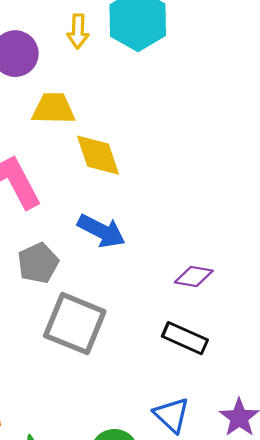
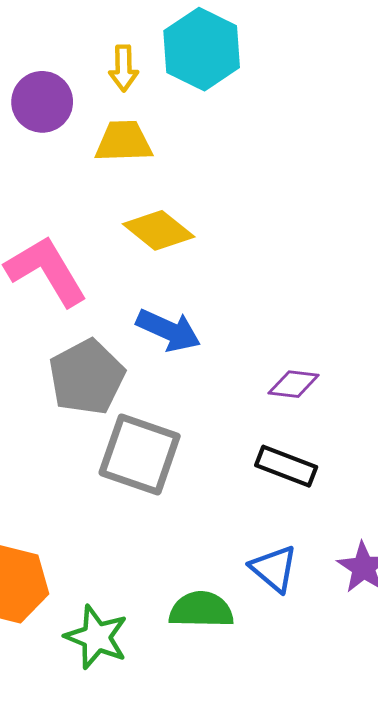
yellow trapezoid: (54, 109) -> (124, 142), moved
yellow diamond: (98, 155) -> (159, 230), turned -30
gray pentagon: (38, 263) -> (87, 377), size x1.4

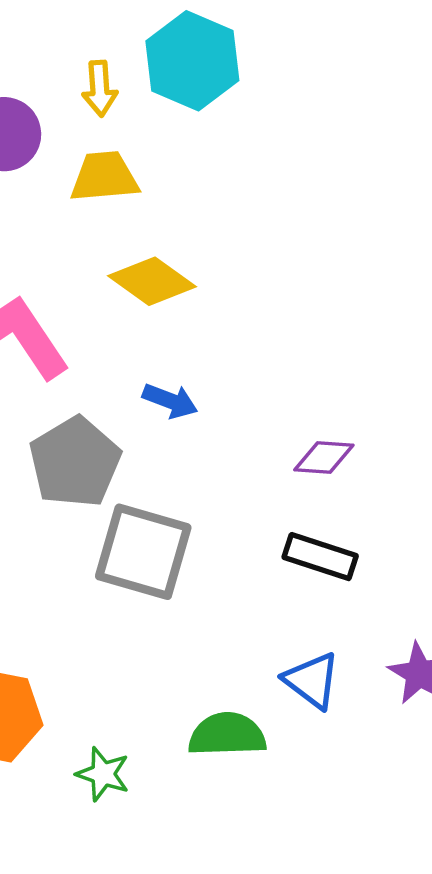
blue arrow: (168, 330) -> (170, 401), size x0.7
green star: (96, 637) -> (103, 774), size x0.7

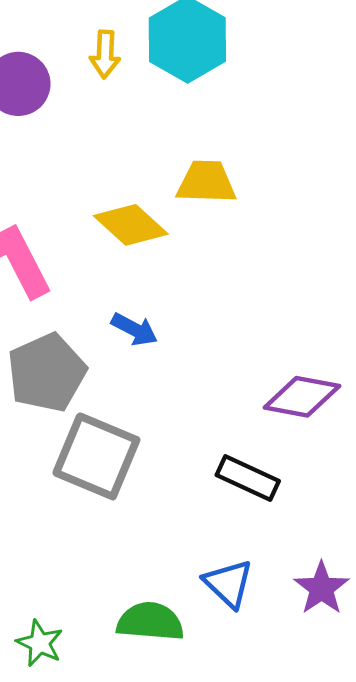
yellow trapezoid: (104, 177) -> (206, 182), moved
purple diamond: (324, 457) -> (302, 397), moved, size x1.4

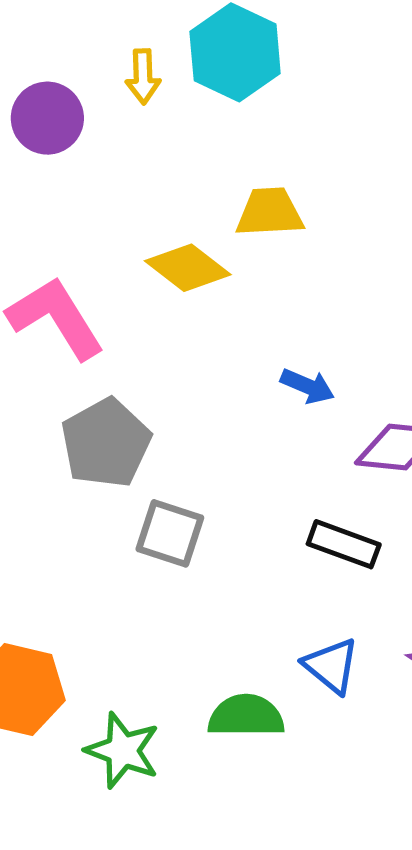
blue arrow: (134, 329) -> (307, 386), moved
gray square: (96, 456) -> (170, 533), size x0.7
green star: (40, 643) -> (123, 751), size x1.4

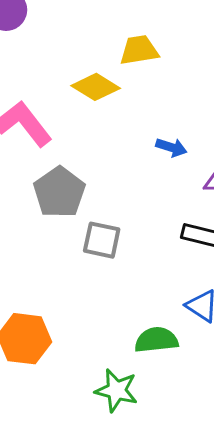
green star: (123, 751) -> (116, 390), moved

